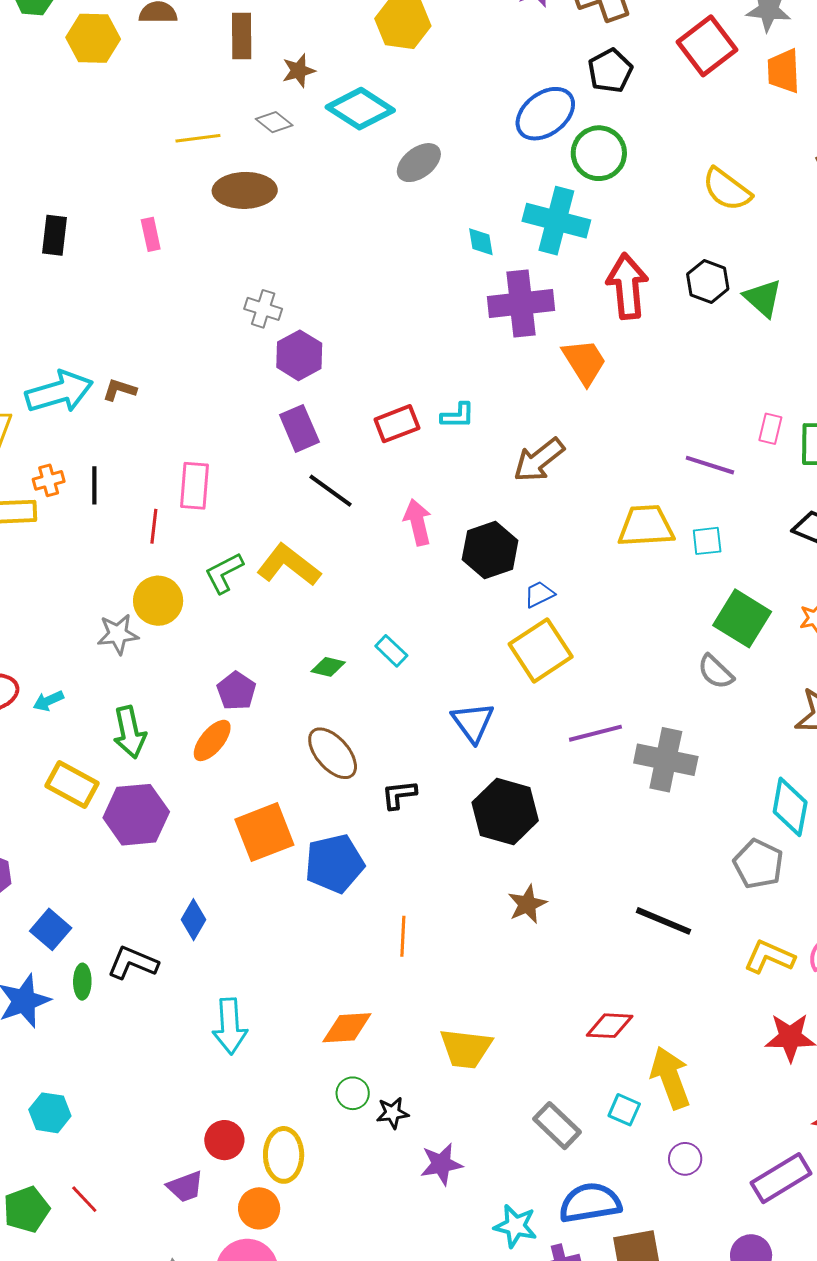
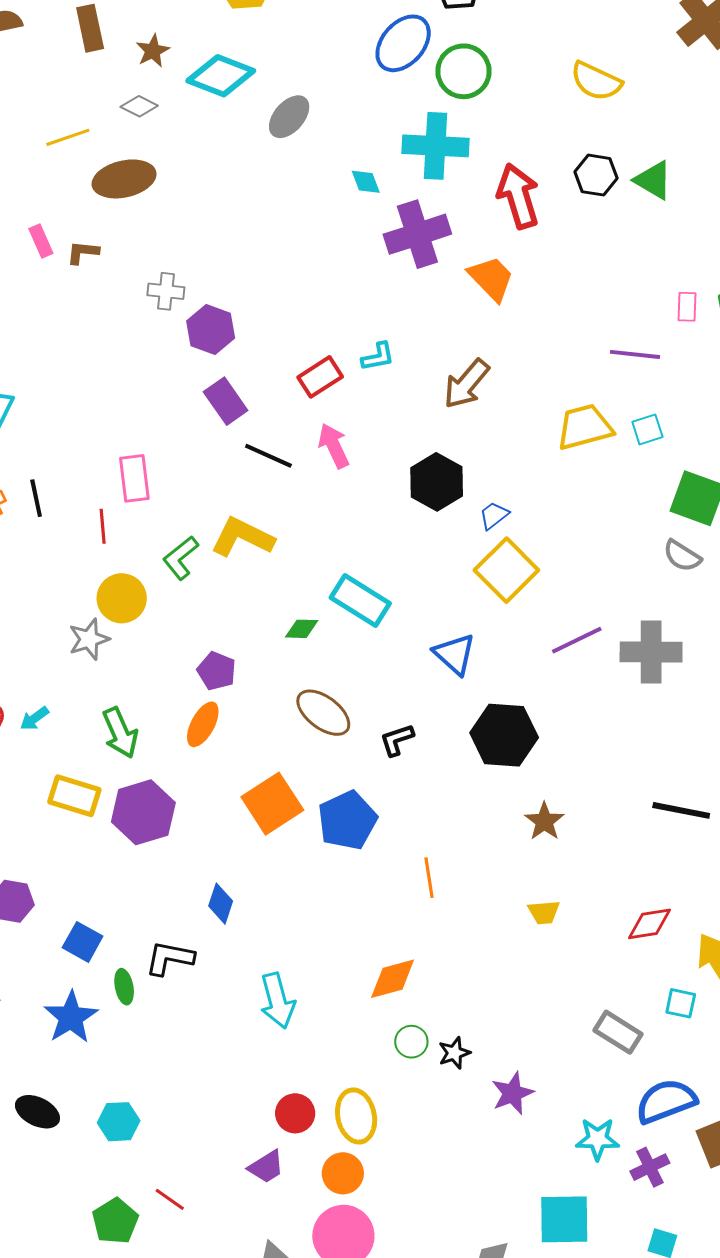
brown L-shape: (120, 390) -> (83, 252), moved
pink arrow: (418, 522) -> (334, 446), moved
cyan rectangle: (391, 651) -> (360, 601), size x1.8
yellow trapezoid: (466, 1048) -> (544, 912), moved, size x0.6

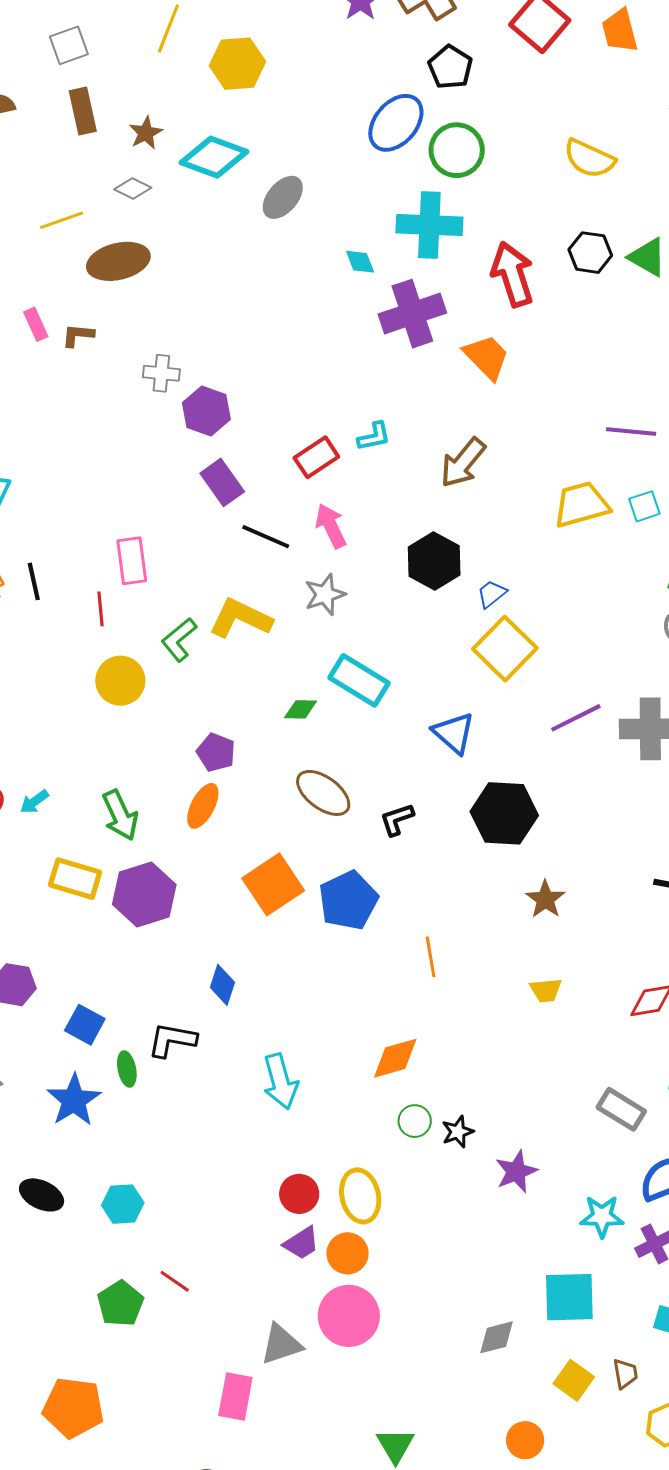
gray star: (89, 639) -> (325, 595), moved
purple trapezoid: (266, 1167) -> (301, 1243), moved

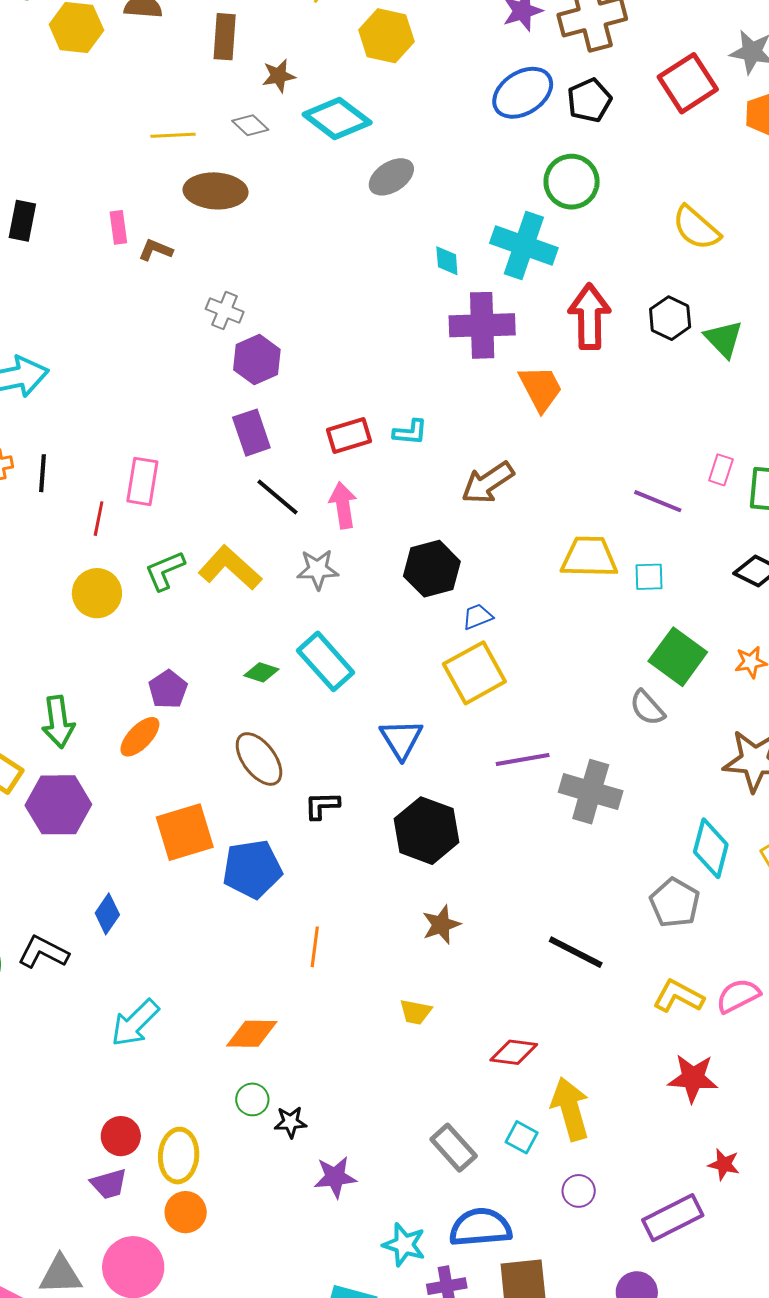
blue ellipse: (396, 123) -> (523, 93), moved
cyan arrow: (280, 1081) -> (135, 1023), turned 44
orange circle: (348, 1253) -> (186, 1212), moved

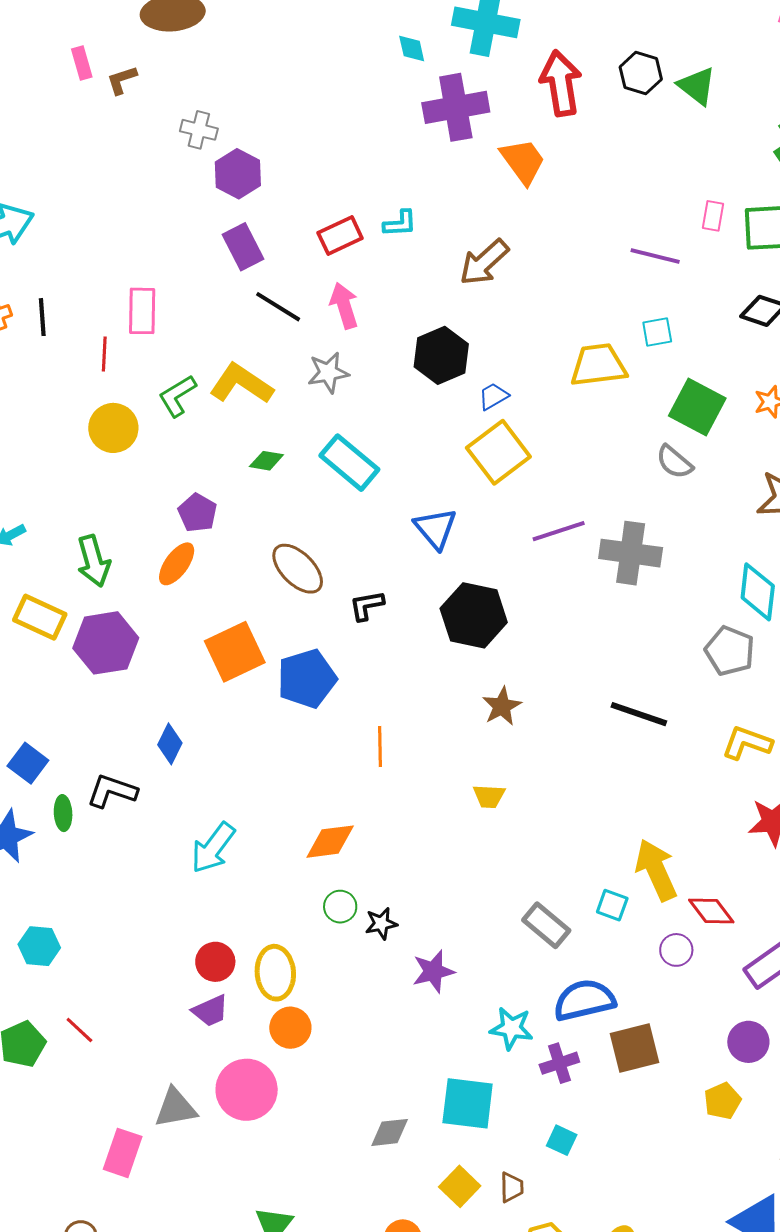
brown L-shape: (156, 250) -> (122, 80), turned -32
yellow trapezoid: (589, 557) -> (598, 365), moved
green diamond: (261, 672) -> (266, 461), moved
red diamond: (514, 1052) -> (711, 911), moved, turned 54

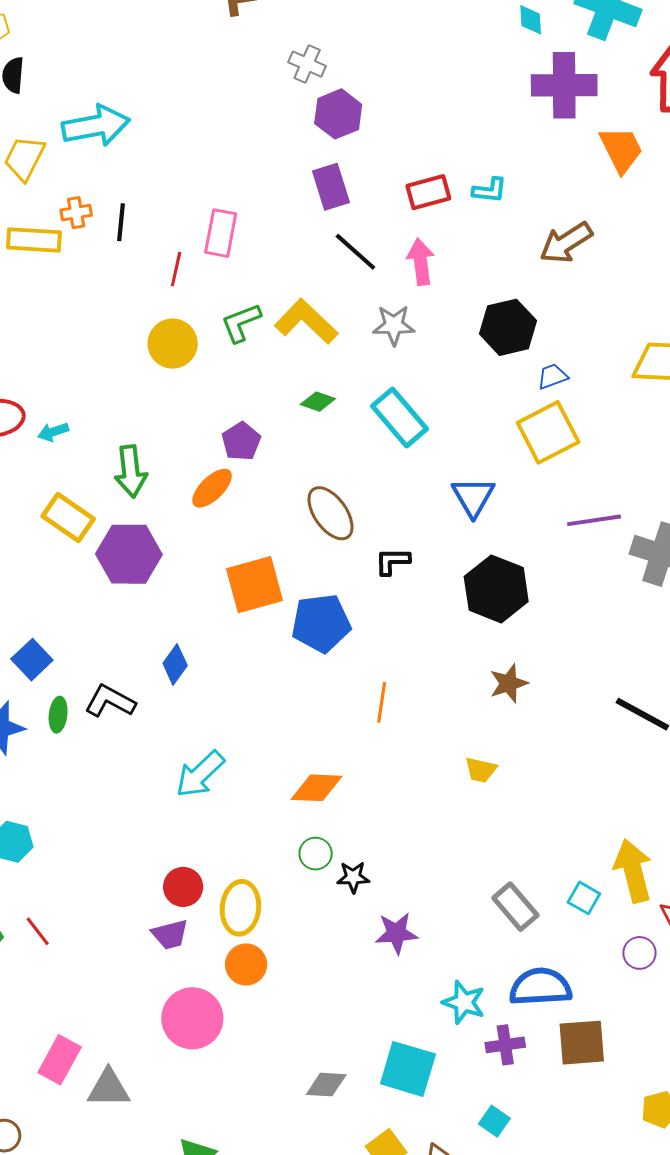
gray triangle: (176, 1108) -> (108, 1088), moved

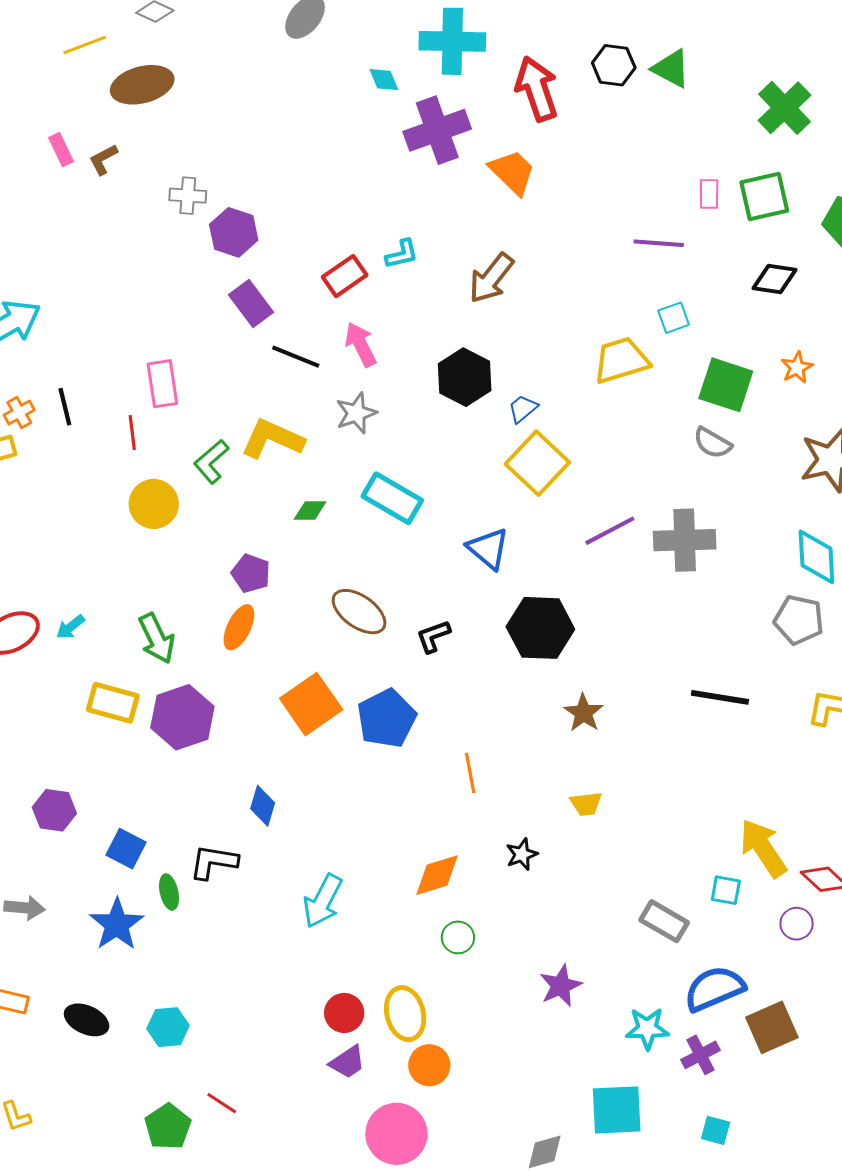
black star: (353, 877) -> (522, 854), moved

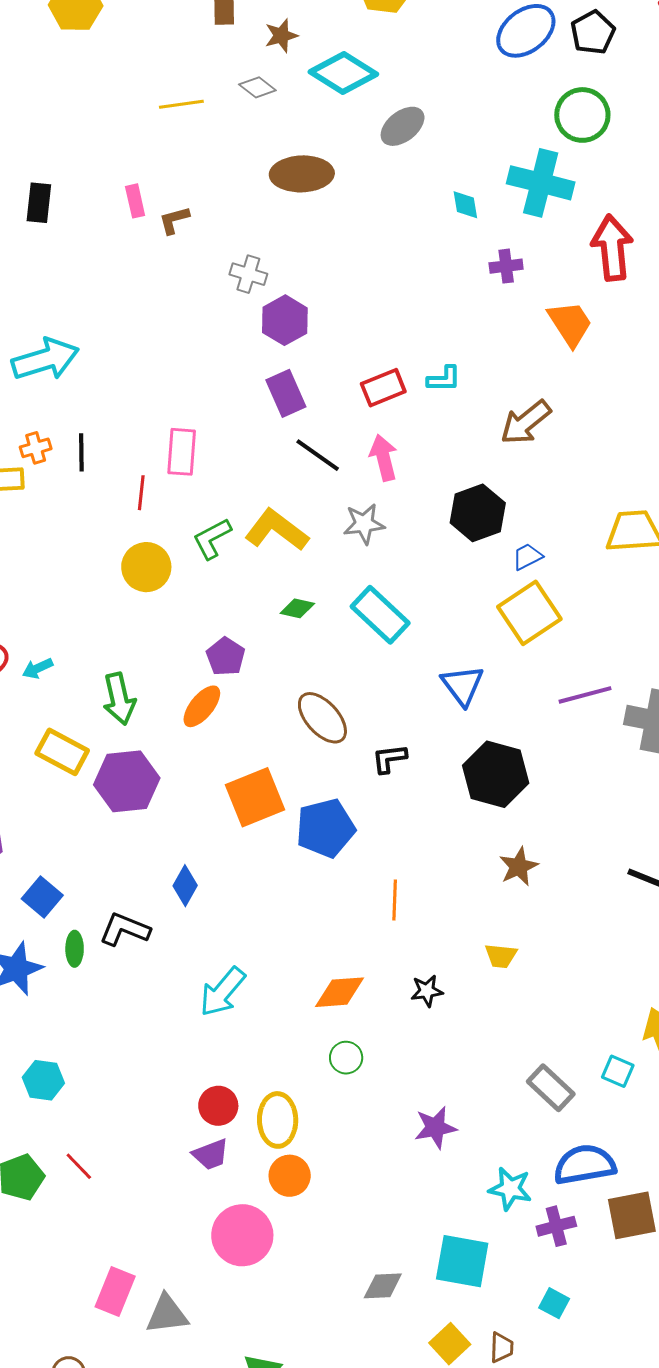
brown ellipse: (142, 85) -> (302, 174), moved
purple cross: (437, 130) -> (506, 266), size x0.5

